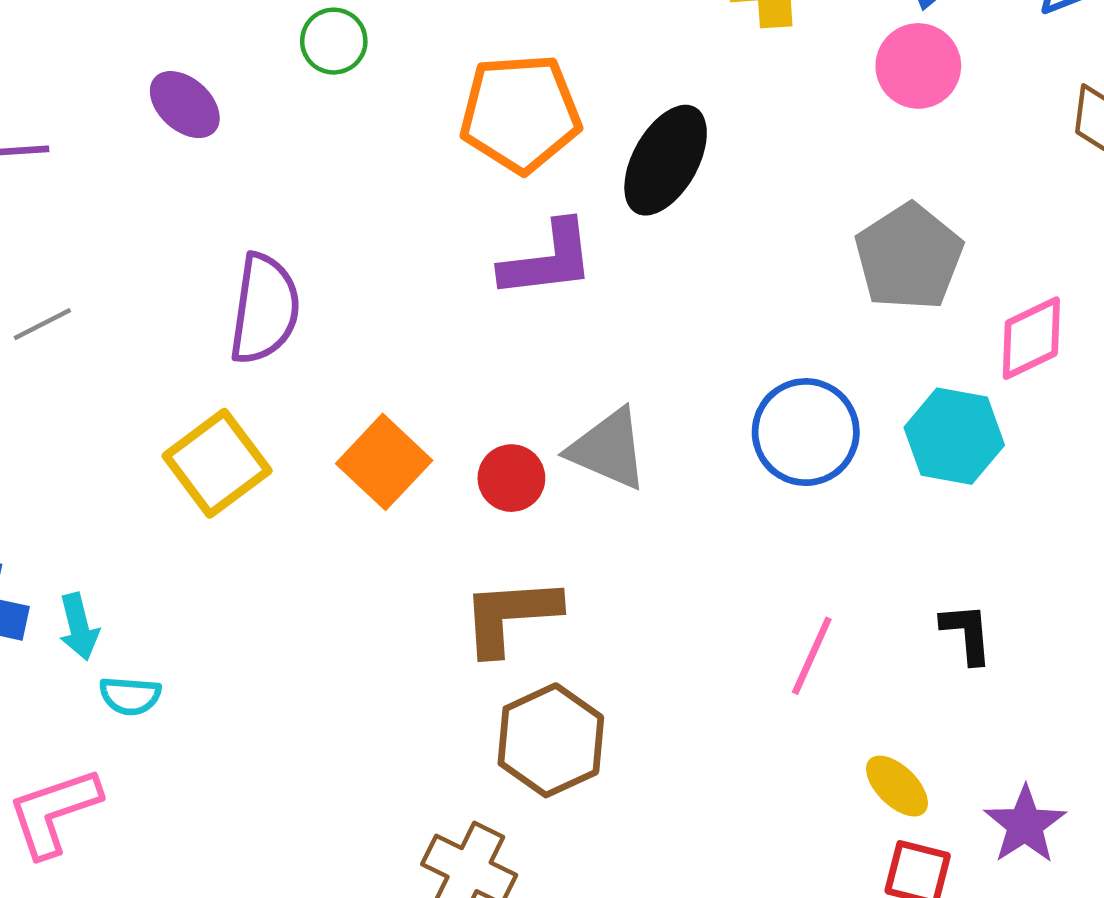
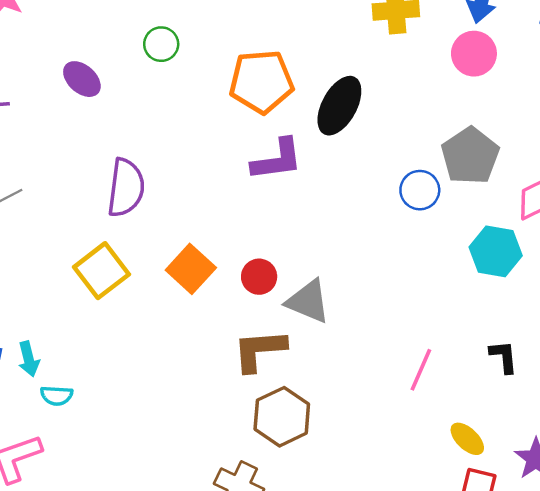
blue circle: (806, 432) -> (420, 190), moved, size x0.7
gray triangle: (608, 449) -> (308, 301), moved

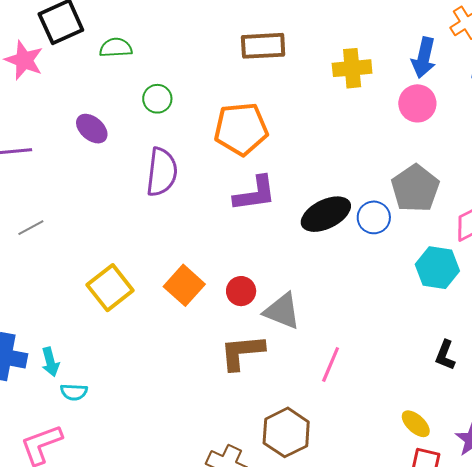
black ellipse: (339, 106) -> (326, 214), moved, turned 36
purple semicircle: (126, 188) -> (162, 172), moved
black L-shape: (504, 357) -> (445, 355), turned -152
pink line: (421, 370) -> (331, 365), moved
brown hexagon: (282, 417) -> (286, 432), moved

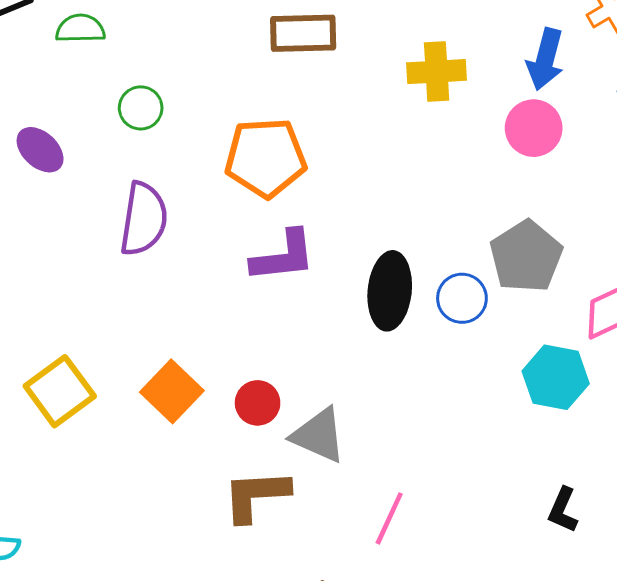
black ellipse: (326, 214) -> (390, 291), turned -60

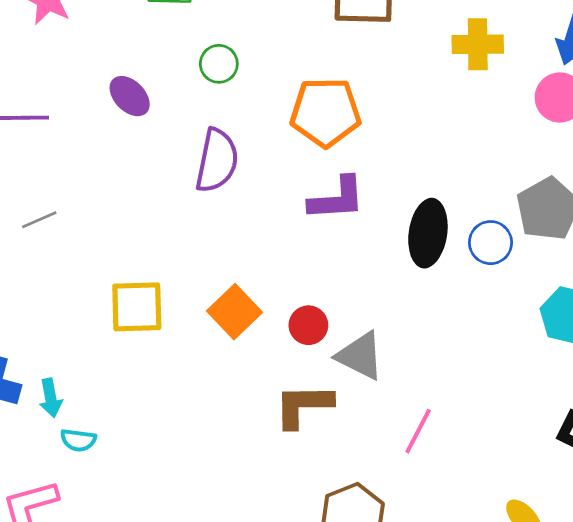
yellow square: (60, 391) -> (137, 307), turned 32

